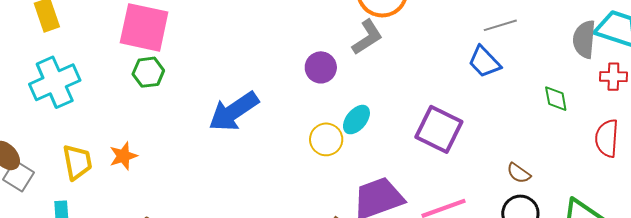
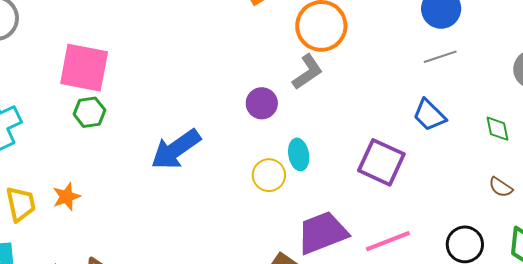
blue trapezoid: (484, 62) -> (429, 115), moved
cyan ellipse: (356, 120) -> (299, 154), turned -48
brown semicircle: (519, 173) -> (501, 187), moved

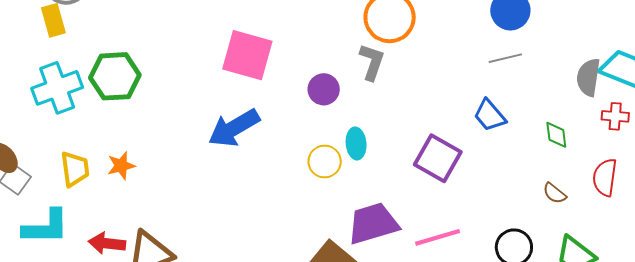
pink square: (84, 68) -> (247, 55), moved
gray L-shape: (307, 72) -> (372, 62), turned -42
green hexagon: (89, 112) -> (115, 76), moved, size x1.6

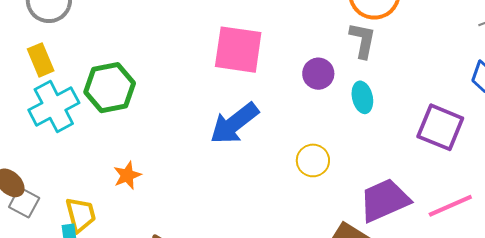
yellow rectangle: (53, 20) -> (41, 60), moved
cyan ellipse: (356, 143) -> (362, 97), moved
yellow circle: (325, 162) -> (313, 160), moved
yellow trapezoid: (75, 169) -> (81, 215), moved

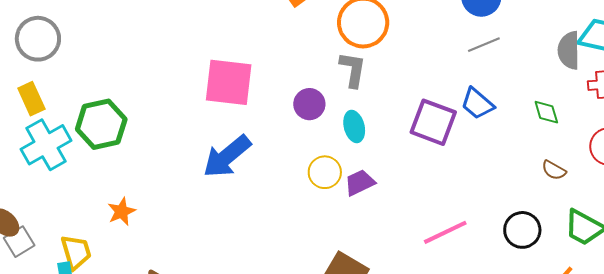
purple square: (440, 127) -> (433, 122), moved
yellow circle: (313, 160) -> (325, 172), moved
purple trapezoid: (384, 200) -> (360, 183), moved, size x0.6
gray square: (24, 202) -> (19, 242), turned 32

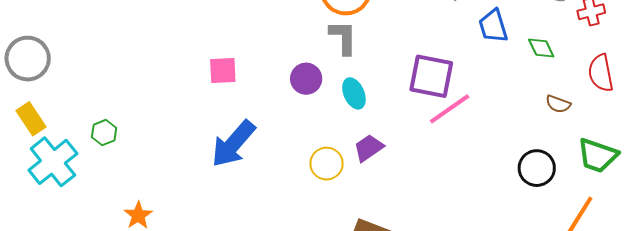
pink square: (229, 82) -> (223, 70), size x0.6
blue trapezoid: (477, 104) -> (493, 26), moved, turned 42
green hexagon: (101, 124) -> (104, 133), size x0.5
yellow circle: (325, 172) -> (327, 164), moved
pink line: (445, 232) -> (450, 109), moved

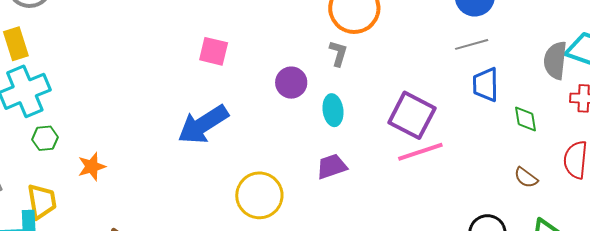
gray L-shape: (343, 37) -> (338, 53), size x0.7
green hexagon: (104, 133) -> (45, 138), moved
yellow circle: (327, 164) -> (259, 195), moved, size x1.4

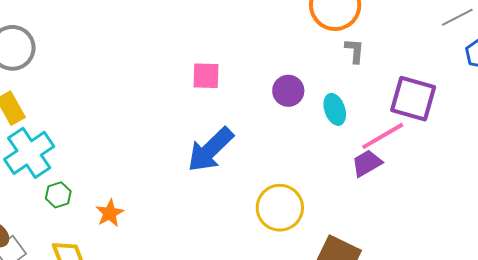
gray L-shape: (338, 53) -> (355, 51), moved
pink line: (420, 152) -> (383, 136), moved
purple trapezoid: (332, 166) -> (367, 163), moved

